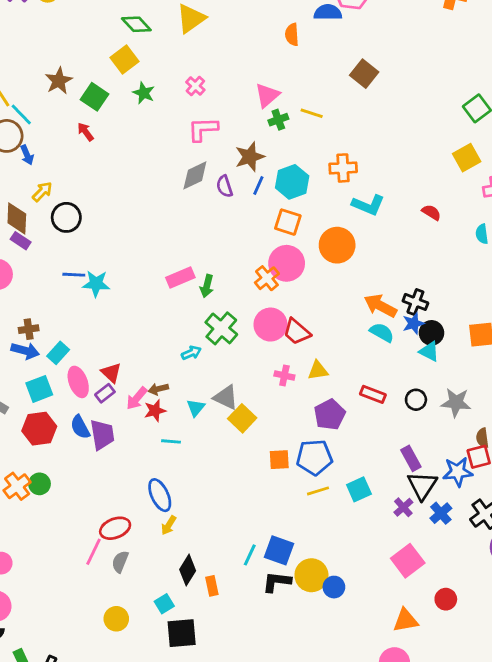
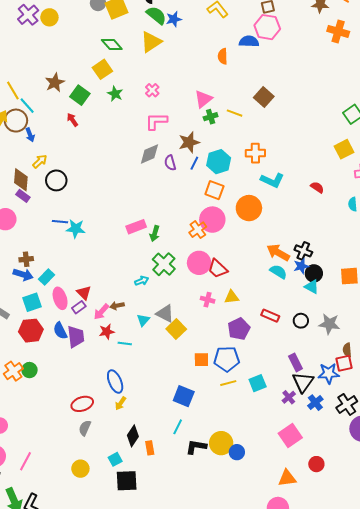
brown square: (364, 74) -> (264, 97), moved
red star: (155, 411) -> (107, 332), moved
blue square: (279, 550) -> (184, 396), moved
pink line: (94, 552) -> (25, 461), moved

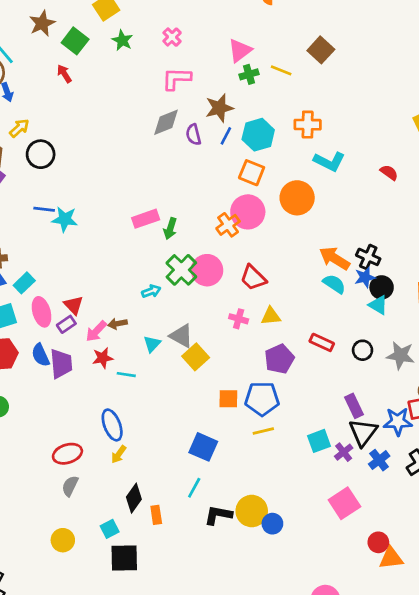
pink circle: (199, 263) -> (207, 270), moved
cyan square: (258, 383) -> (319, 441), moved
orange triangle: (287, 478) -> (391, 558), moved

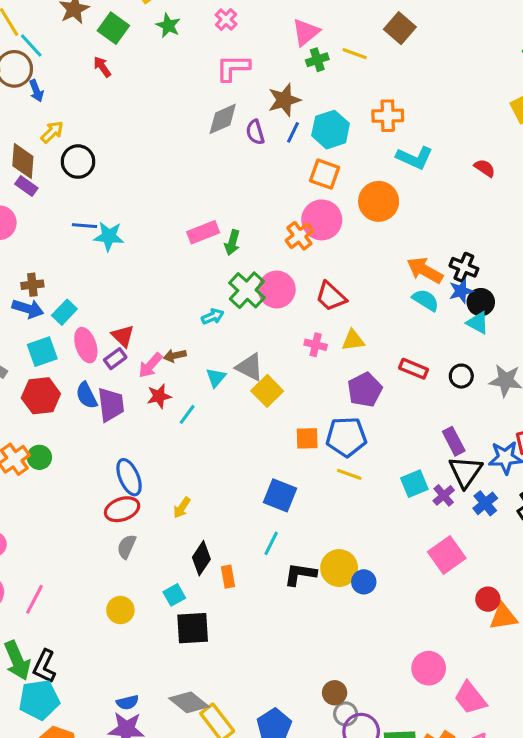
cyan line: (126, 375) -> (187, 414), turned -60
blue ellipse: (112, 425) -> (129, 477), moved
yellow line: (263, 431) -> (349, 474), turned 35

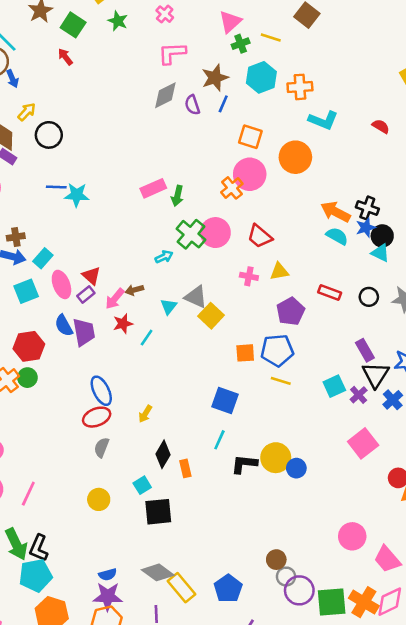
cyan hexagon: (331, 130) -> (261, 77), moved
red hexagon: (41, 396) -> (29, 346), moved

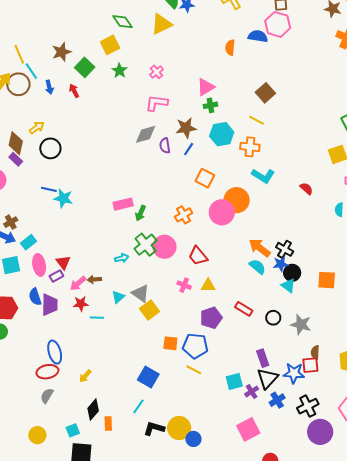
yellow line: (271, 38) -> (257, 120), moved
blue arrow: (12, 79) -> (49, 87), moved
pink circle: (250, 174) -> (222, 212), moved
brown cross: (16, 237) -> (11, 222), turned -32
cyan line: (147, 338) -> (97, 318), turned 48

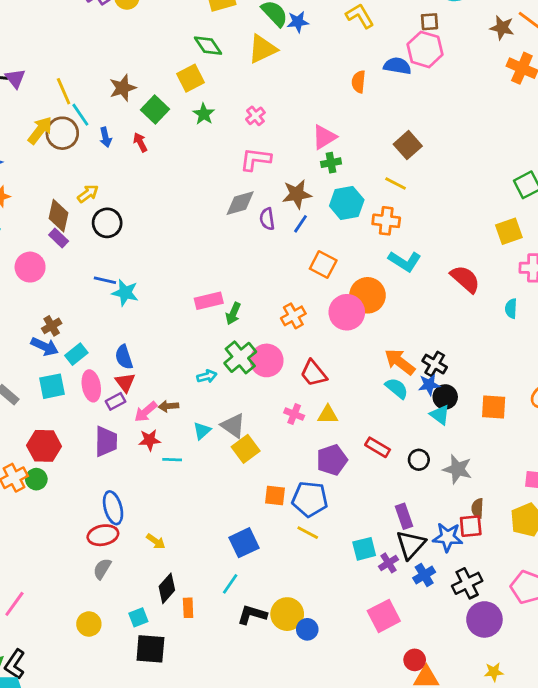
red semicircle: (306, 189) -> (465, 279), size x1.6
blue semicircle: (35, 297) -> (124, 357), moved
yellow arrow: (85, 376) -> (156, 541), turned -96
blue square: (148, 377) -> (244, 543), turned 35

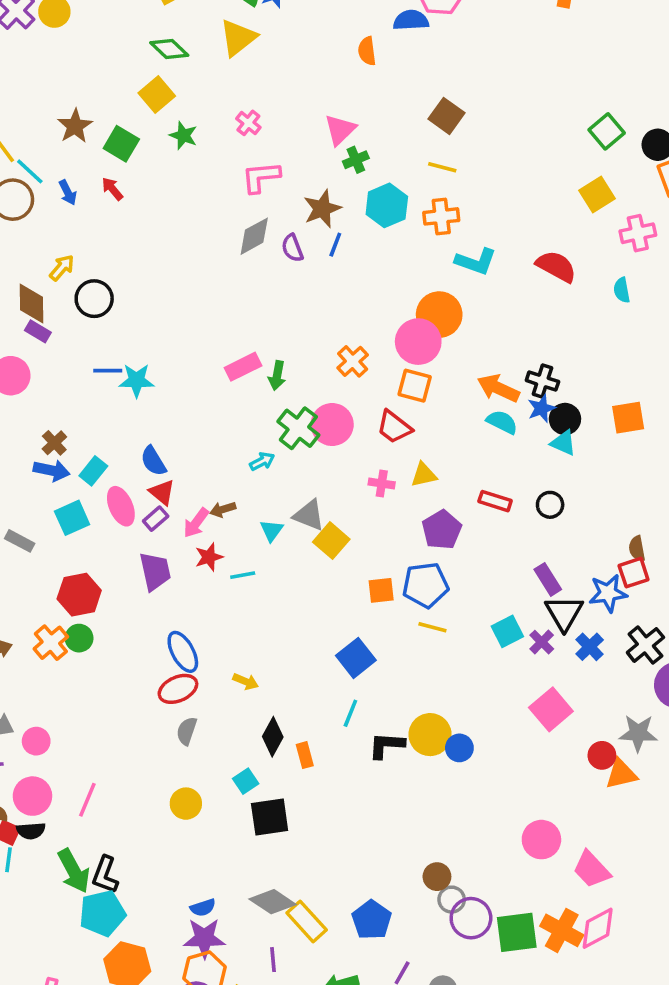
orange square: (323, 264) -> (415, 386), moved
gray star: (457, 469) -> (638, 733), moved

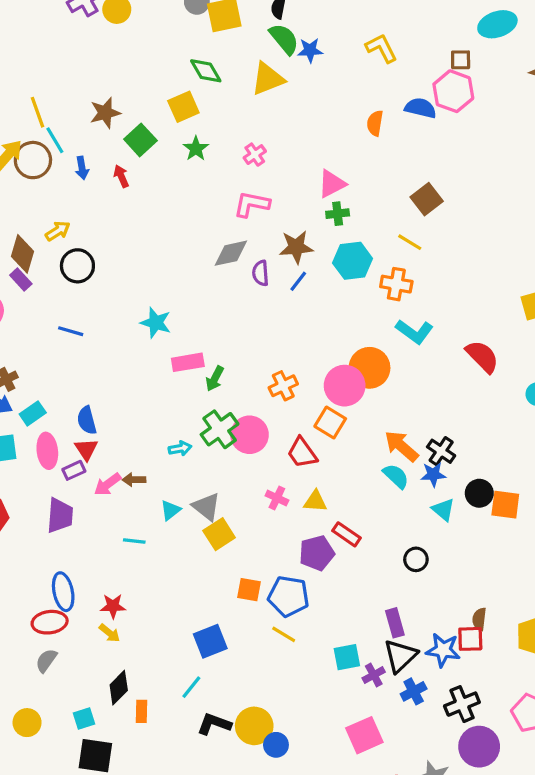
cyan star: (137, 380) -> (156, 323), moved
black circle: (565, 419) -> (479, 493), moved
red rectangle: (495, 501) -> (347, 534), moved
red star: (209, 557) -> (113, 606), moved

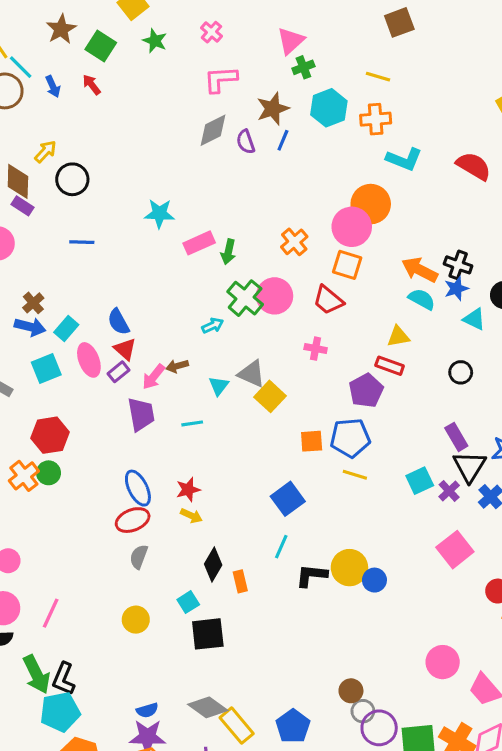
brown square: (427, 199) -> (399, 22), moved, turned 32
yellow triangle: (315, 501) -> (398, 336), moved
purple trapezoid: (60, 515) -> (141, 414), moved

